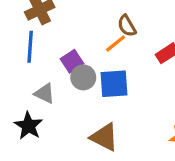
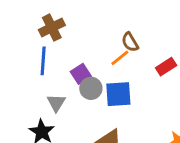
gray triangle: (45, 94) -> (56, 103), turned 36

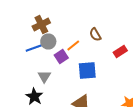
orange line: (120, 58) -> (73, 46), moved
blue line: (43, 61) -> (35, 48), turned 66
gray circle: (91, 88) -> (48, 42), moved

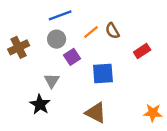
brown cross: (41, 24) -> (19, 47), moved
orange line: (73, 46) -> (91, 32), moved
blue line: (35, 48) -> (60, 15), moved

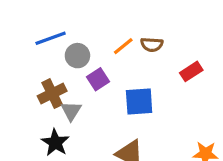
blue line: (60, 15) -> (51, 38), moved
brown semicircle: (112, 31) -> (152, 45), turned -56
brown cross: (19, 47) -> (52, 94), moved

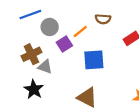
orange line: (123, 46) -> (80, 32), moved
gray triangle: (71, 111) -> (45, 67), turned -42

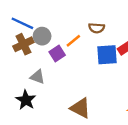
blue line: (30, 14) -> (22, 23), turned 45
brown cross: (31, 54) -> (23, 44), moved
blue square: (94, 60) -> (107, 55), moved

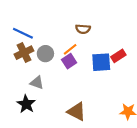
brown semicircle: (97, 28) -> (83, 29), moved
gray circle: (42, 36) -> (45, 54), moved
purple square: (57, 54) -> (69, 61), moved

